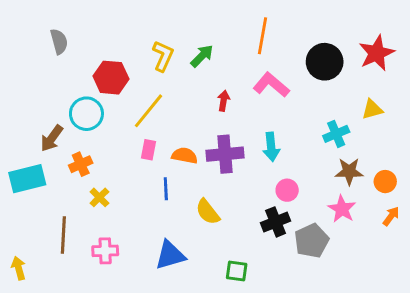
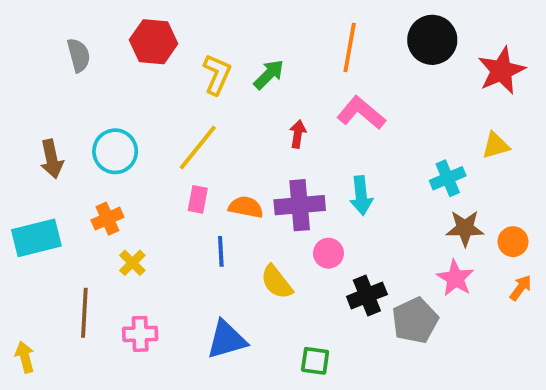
black circle: (325, 62) -> (432, 40), moved
red hexagon: (111, 78) -> (154, 42), moved
brown arrow: (52, 138) -> (52, 159), moved, turned -48
pink circle: (287, 190) -> (328, 253), moved

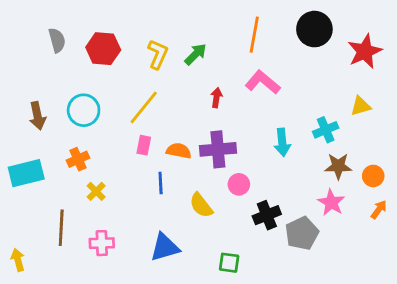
red hexagon: (154, 42) -> (103, 49), moved
cyan arrow: (361, 196) -> (282, 142), moved

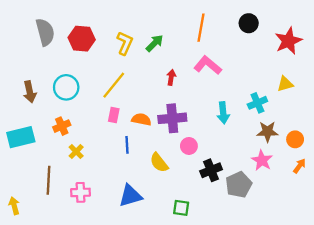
black circle: (314, 29) -> (249, 23), size x0.7
gray semicircle: (57, 40) -> (45, 32), size x1.4

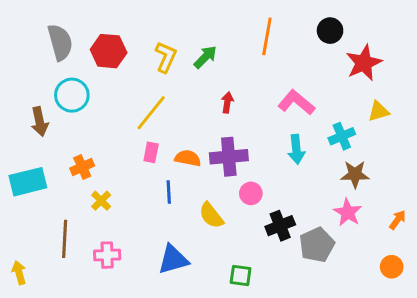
red star: (288, 41) -> (364, 63), moved
pink L-shape: (208, 65) -> (296, 102), moved
cyan circle: (66, 87) -> (72, 95), moved
orange circle: (295, 139) -> (392, 267), moved

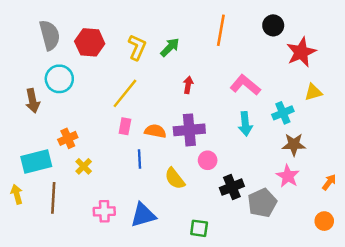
cyan rectangle: (28, 182) -> (36, 161), moved
pink cross: (107, 255) -> (104, 211), moved
yellow arrow: (19, 273) -> (17, 194), moved

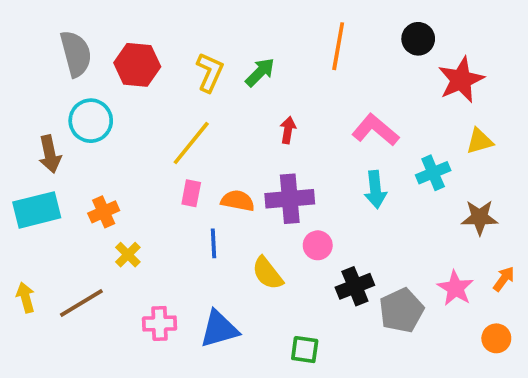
brown star: (294, 144) -> (480, 217), moved
cyan rectangle: (36, 161) -> (37, 210), moved
pink star: (288, 176) -> (455, 288), moved
brown line: (53, 198) -> (81, 303), turned 56

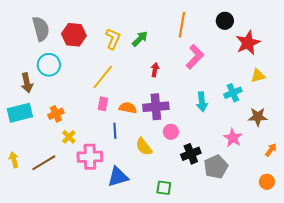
pink L-shape: (375, 130) -> (195, 57), moved, turned 95
pink star: (455, 288) -> (233, 138), moved
pink cross: (160, 323) -> (90, 157), moved, size x1.4

